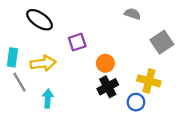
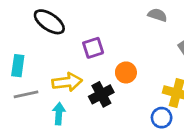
yellow arrow: (43, 63) -> (67, 82), moved
gray line: (20, 82) -> (26, 94), turned -72
black cross: (108, 87) -> (101, 94), moved

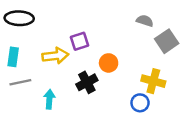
gray semicircle: (157, 15) -> (145, 21), moved
black ellipse: (49, 22) -> (19, 18), moved, turned -32
yellow arrow: (67, 82) -> (55, 56), moved

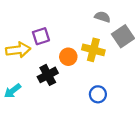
yellow cross: (153, 81) -> (93, 50), moved
cyan arrow: (49, 99) -> (12, 91), turned -132

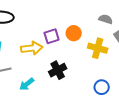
orange circle: (68, 57) -> (74, 33), moved

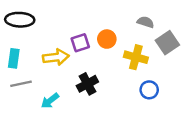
blue circle: (102, 87) -> (149, 90), moved

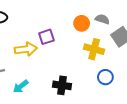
orange circle: (107, 39) -> (82, 23), moved
black cross: (87, 84) -> (62, 85), moved, turned 36

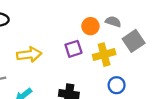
purple square: (46, 37) -> (73, 49), moved
yellow cross: (94, 49) -> (104, 55), turned -30

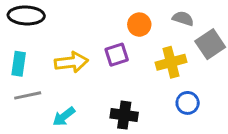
orange circle: (90, 26) -> (139, 25), moved
purple square: (73, 49) -> (117, 55), moved

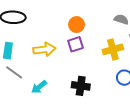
orange circle: (139, 25) -> (77, 25), moved
gray line: (28, 95) -> (14, 72), turned 48

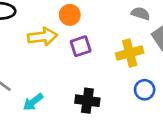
orange circle: (77, 25) -> (70, 15), moved
yellow arrow: (44, 49) -> (43, 37), moved

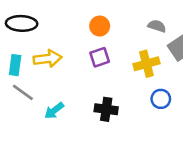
orange circle: (70, 15) -> (100, 26), moved
yellow arrow: (43, 37) -> (48, 59), moved

